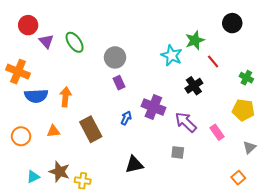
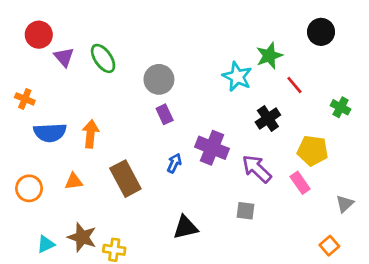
orange cross: (18, 72) -> (25, 99), size x0.6
yellow pentagon: (243, 110) -> (313, 151), moved

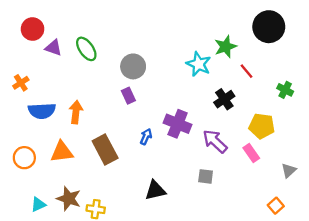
black circle: (321, 32) -> (269, 27), size x1.4
purple triangle: (64, 57) -> (54, 48), turned -30
orange cross: (25, 99) -> (21, 83), turned 35
purple rectangle: (165, 114) -> (128, 96), moved
orange triangle: (74, 181) -> (62, 152), size x1.5

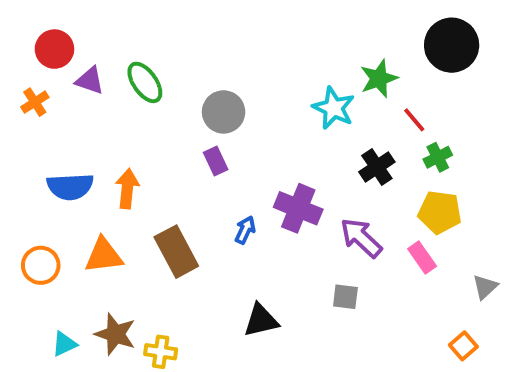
orange cross: (21, 83) -> (35, 102), moved
green cross: (285, 90) -> (438, 157), moved, turned 35

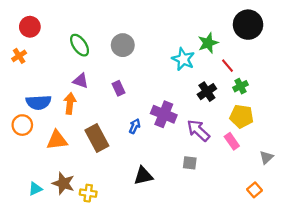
purple triangle: (90, 80) -> (81, 81), moved
gray circle: (224, 112) -> (123, 45), moved
orange circle: (41, 265) -> (22, 125), moved

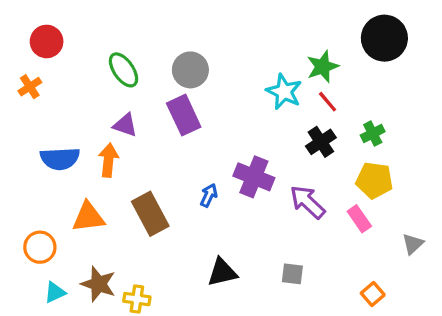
red line: (227, 66) -> (328, 102), moved
purple rectangle: (118, 88) -> (184, 115), moved, size x1.6
orange circle: (22, 125) -> (40, 247), moved
gray square: (190, 163) -> (292, 274), moved
orange square: (254, 190) -> (373, 294), moved

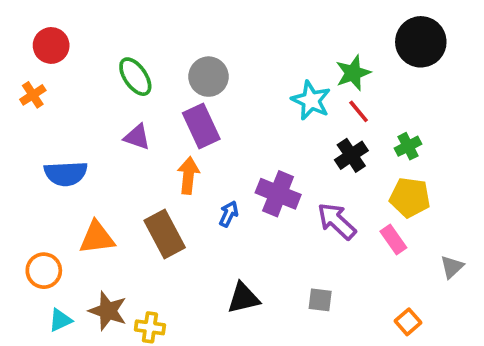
orange arrow: (108, 160) -> (188, 175), moved

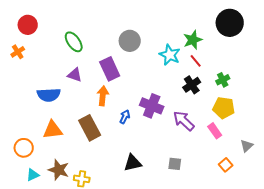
gray circle: (209, 77) -> (130, 41), moved
blue semicircle: (66, 174) -> (49, 95), moved
orange square: (408, 322) -> (226, 165), moved

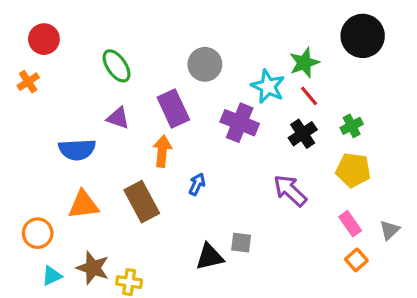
purple cross: (152, 106) -> (240, 123), moved
pink rectangle: (215, 131) -> (350, 224), moved
gray square: (175, 164) -> (241, 243), moved

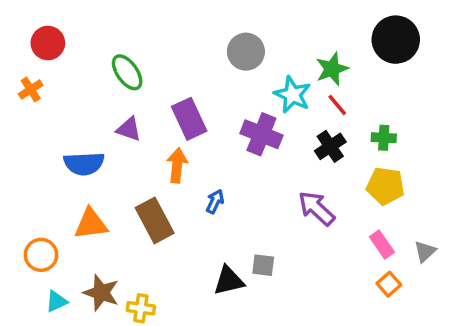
gray circle: (205, 64) -> (246, 52), moved
green cross: (352, 126) -> (384, 138), turned 30

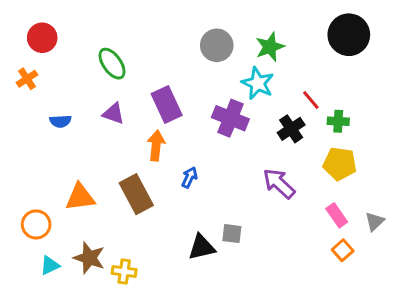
green star: (332, 69) -> (270, 47), moved
red line: (337, 105) -> (311, 100), moved
blue semicircle: (84, 164) -> (60, 121), moved, size x0.6

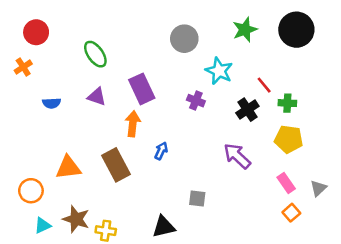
green star: (270, 47) -> (245, 30), moved
purple cross: (230, 118) -> (196, 101), size x0.6
black triangle: (202, 247) -> (164, 227), moved

